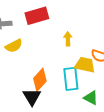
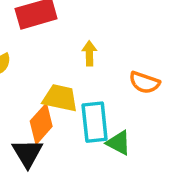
yellow trapezoid: (85, 65) -> (60, 98), moved
green triangle: (91, 98) -> (119, 143), moved

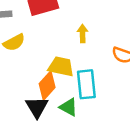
green triangle: (119, 143) -> (69, 107), moved

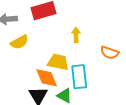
orange diamond: (47, 86) -> (47, 78), turned -65

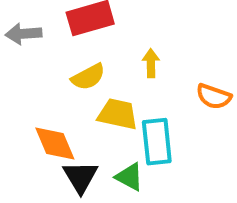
yellow semicircle: (19, 42) -> (88, 77), moved
orange diamond: (47, 78) -> (55, 144), moved

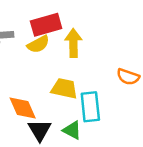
yellow arrow: (151, 63) -> (73, 43), moved, size x1.5
yellow semicircle: (88, 77) -> (38, 44), moved

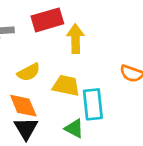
yellow semicircle: (38, 44) -> (29, 72), moved
black triangle: (40, 130) -> (26, 128), moved

